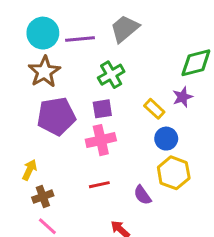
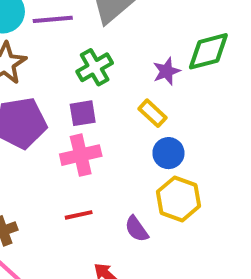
purple star: (183, 97) -> (166, 71), moved

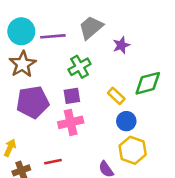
green diamond: (208, 51) -> (148, 83), moved
purple star: (166, 71) -> (121, 45), moved
red line: (79, 215) -> (53, 162), moved

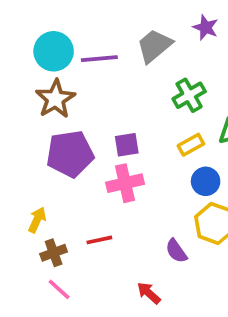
purple star: (121, 45) -> (206, 27), moved, turned -30
green cross: (80, 67) -> (189, 95), moved
yellow rectangle: (116, 96) -> (191, 145), turned -72

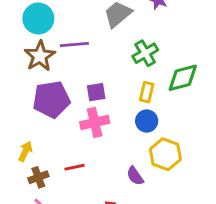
purple line: (99, 59) -> (74, 44), moved
yellow rectangle: (191, 145) -> (147, 92), turned -48
blue circle: (206, 181) -> (147, 121), moved

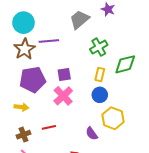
pink cross: (95, 122) -> (63, 96), turned -30
yellow arrow: (25, 151) -> (21, 107), moved, turned 72

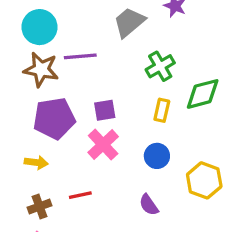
brown star: (25, 49) -> (41, 69), turned -30
blue circle: (100, 95) -> (157, 156), moved
yellow hexagon: (113, 118) -> (204, 180), moved

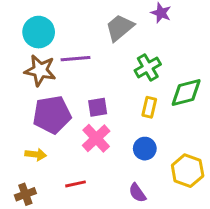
brown cross: (39, 206) -> (25, 194), moved

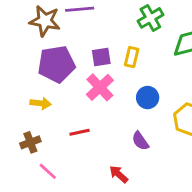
yellow rectangle: (149, 107) -> (132, 57), moved

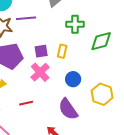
green cross: (150, 18) -> (75, 24), turned 30
purple semicircle: (140, 141) -> (68, 109), size x1.6

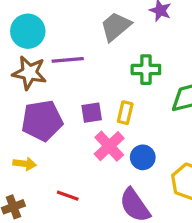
pink cross: (40, 72) -> (109, 146), moved
red line: (26, 103) -> (68, 196), turned 32

